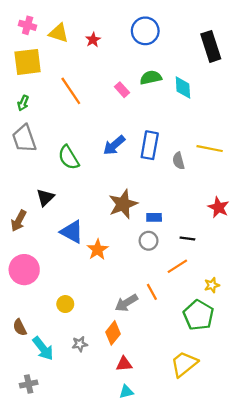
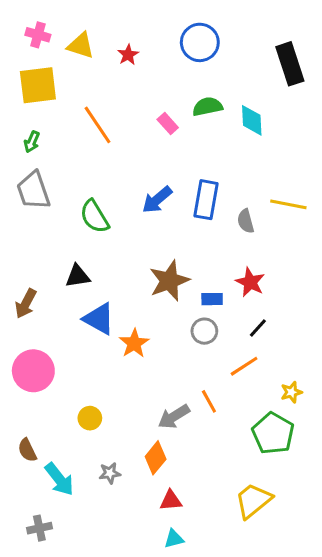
black triangle: (45, 197) -> (78, 276), moved, turned 36
red star: (219, 207) -> (250, 282), moved
black line: (187, 239) -> (258, 328), turned -56

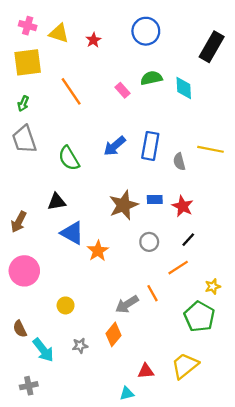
black rectangle: (290, 64) -> (212, 47), turned 48
blue rectangle: (212, 299) -> (155, 200), moved
red triangle: (171, 501) -> (146, 371), moved

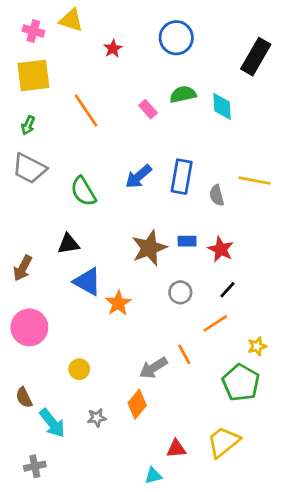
yellow triangle: (59, 33) -> (71, 20), moved
gray trapezoid: (24, 139) -> (29, 168), turned -44

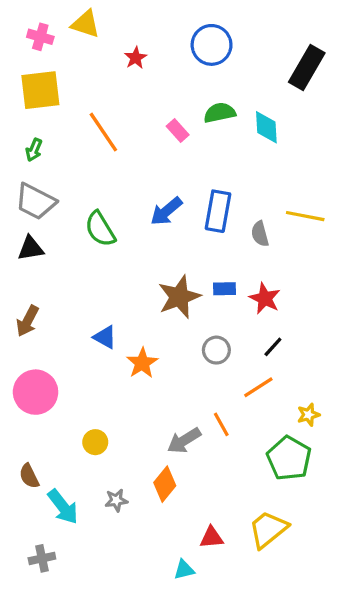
black triangle: (68, 244) -> (31, 248), moved
blue triangle: (87, 282) -> (105, 337), size x0.7

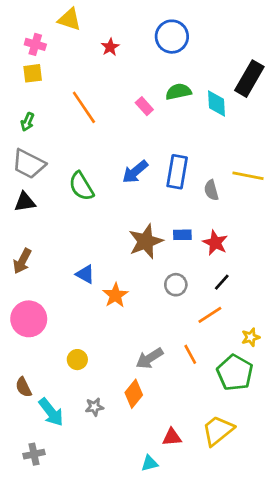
pink cross: (40, 37) -> (35, 44), moved
black rectangle: (307, 68) -> (249, 79), moved
yellow square: (40, 90) -> (33, 73), size x0.6
orange line: (221, 424) -> (190, 354), moved

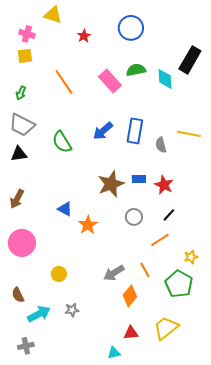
pink rectangle: (144, 106) -> (110, 81), size x1.6
orange diamond: (134, 394) -> (130, 296), moved
cyan arrow: (51, 412) -> (39, 314), turned -80

